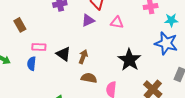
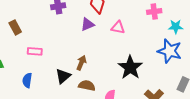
black triangle: (63, 54) -> (63, 76), moved, turned 42
blue semicircle: (32, 64) -> (27, 80), moved

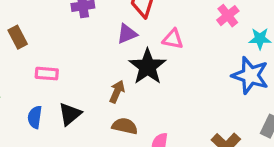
pink cross: (154, 12) -> (228, 16), turned -32
black star: (130, 67) -> (147, 67), moved
black triangle: (63, 76) -> (70, 114), moved

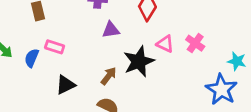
pink cross: (228, 16) -> (195, 43), moved, turned -30
purple triangle: (127, 34) -> (111, 30), moved
blue semicircle: (35, 117) -> (32, 58), moved

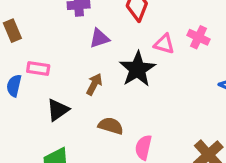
brown arrow: (109, 76) -> (94, 84), moved

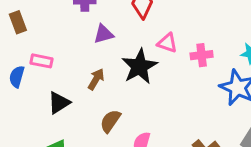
pink cross: (198, 37) -> (202, 55), moved, turned -35
brown semicircle: (111, 126) -> (110, 121), turned -75

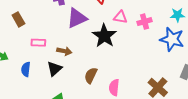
purple triangle: (103, 34) -> (77, 18), size x1.5
blue semicircle: (17, 77) -> (26, 69), moved
brown arrow: (96, 79) -> (64, 51), moved, turned 80

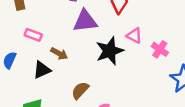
pink cross: (145, 22) -> (160, 49), turned 32

